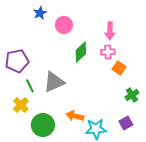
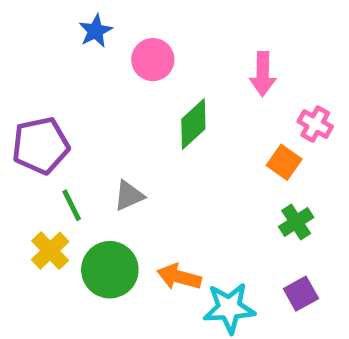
pink cross: (108, 52) -> (315, 124), moved, turned 32
gray triangle: (54, 82) -> (129, 196), size x0.6
green cross: (132, 95) -> (296, 222), moved
green circle: (43, 125) -> (110, 270), moved

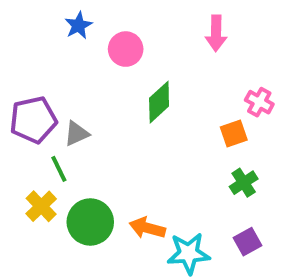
pink arrow: (263, 74) -> (216, 33), moved
orange square: (284, 162) -> (234, 134), turned 36
gray triangle: (129, 196) -> (77, 134), moved

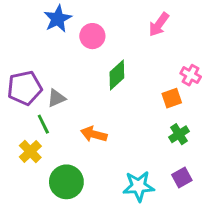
blue star: (78, 25) -> (58, 19), size x1.4
pink arrow: (216, 33) -> (159, 25), turned 35
green circle: (90, 222) -> (66, 182), moved
orange arrow: (147, 228) -> (94, 134), moved

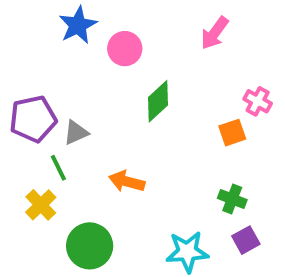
green cross: (179, 134) -> (232, 199), moved, turned -36

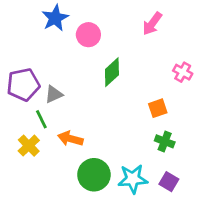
orange square: (232, 133) -> (158, 108), moved
orange arrow: (127, 181) -> (70, 139), moved
purple square: (246, 240) -> (169, 182), moved, turned -30
green circle: (90, 246) -> (94, 175), moved

